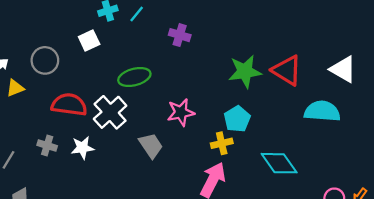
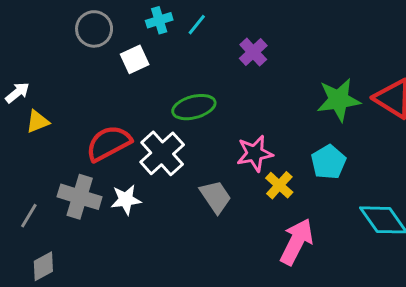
purple cross: (180, 35) -> (253, 52), turned 30
gray circle: (45, 60) -> (94, 29), moved
red semicircle: (69, 105) -> (109, 143), turned -36
yellow cross: (222, 143) -> (279, 185), moved, turned -35
gray cross: (47, 145) -> (80, 197), size x1.6

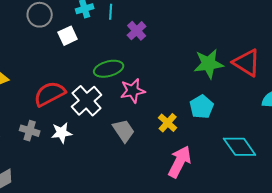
cyan line: (197, 25) -> (111, 12), turned -35
purple cross: (253, 52) -> (137, 31), moved
pink star: (255, 153) -> (133, 91), moved
gray cross: (80, 197) -> (30, 131), size x0.7

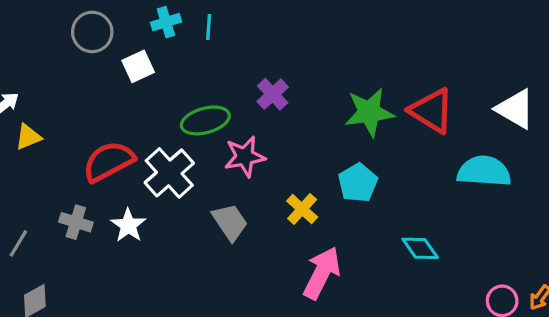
purple cross: (137, 31) -> (273, 94), moved
white star: (62, 133) -> (128, 225), turned -30
cyan diamond: (240, 147) -> (420, 248), size x0.7

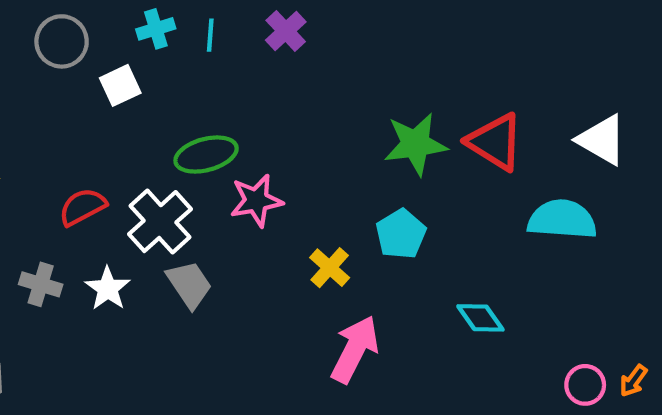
purple cross: (273, 94) -> (286, 31), moved
red semicircle: (109, 161) -> (82, 207), size x0.7
gray trapezoid: (230, 222) -> (189, 284), moved

